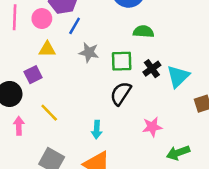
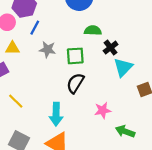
black cross: (152, 69) -> (111, 48), moved
cyan arrow: (97, 130) -> (56, 114), size x1.5
green arrow: (178, 153) -> (125, 131), turned 42

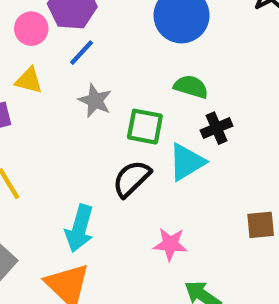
cyan triangle: (123, 67) -> (187, 162), moved

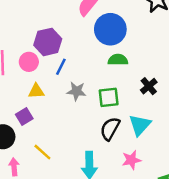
green semicircle: (191, 87) -> (118, 60), moved
cyan triangle: (187, 162) -> (140, 125), moved
pink star: (170, 244) -> (131, 160), moved

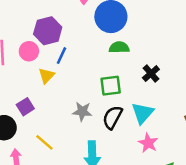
yellow triangle: (36, 91) -> (46, 76), moved, turned -42
gray star: (76, 91) -> (82, 111), moved
pink star: (131, 160) -> (148, 143), moved, turned -30

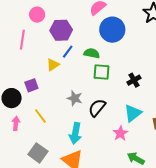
green semicircle: (119, 47) -> (92, 53), moved
pink circle: (29, 51) -> (37, 15), moved
green square: (111, 86) -> (101, 72), moved
cyan triangle: (143, 113) -> (133, 113), moved

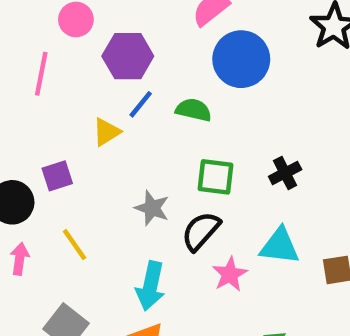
green square: (101, 72) -> (215, 177), moved
cyan triangle: (133, 113) -> (280, 246), turned 42
pink star: (120, 133) -> (230, 274), moved

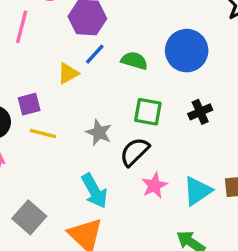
blue circle: (241, 59) -> (187, 51), moved
yellow line: (75, 245) -> (43, 133), moved, turned -44
cyan triangle: (280, 246) -> (197, 191), moved, turned -44
cyan arrow: (151, 286) -> (94, 191), turned -45

